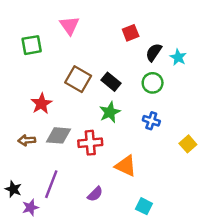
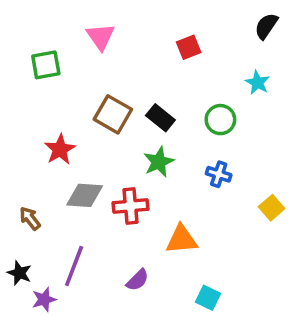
black semicircle: (154, 52) -> (266, 26), moved
brown arrow: (27, 140) -> (30, 218), moved, turned 56
orange triangle: (126, 166) -> (182, 239), turned -30

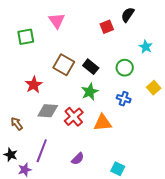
black semicircle: (266, 26) -> (128, 15), moved
red cross: (130, 206) -> (74, 117), turned -36
yellow square: (272, 208) -> (154, 88), moved
orange triangle: (182, 239) -> (103, 123), moved

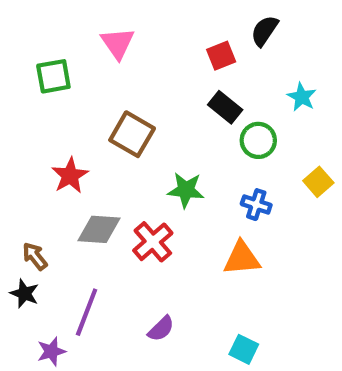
black rectangle: (91, 67) -> (225, 107), moved
green star: (90, 92) -> (186, 190), turned 30
orange triangle: (103, 123) -> (242, 258), moved
black star: (11, 155) -> (25, 293), moved

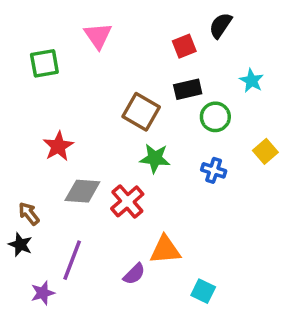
black rectangle: (225, 107) -> (188, 89), turned -52
brown square: (132, 134) -> (141, 112), moved
orange triangle: (242, 258) -> (165, 250), moved

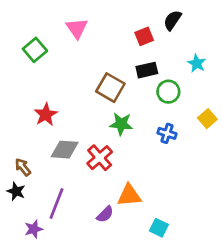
green square: (44, 63) -> (35, 50), turned -30

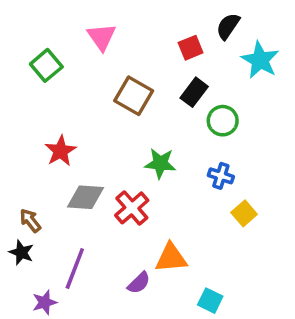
cyan star: (197, 63) -> (260, 60), moved, size x1.5
black rectangle: (147, 70) -> (194, 92), turned -40
brown square: (110, 88) -> (134, 96), moved
yellow square: (207, 119) -> (244, 213), moved

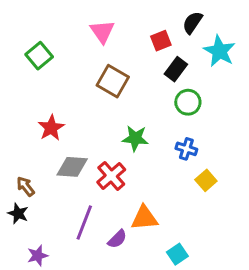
pink triangle: (102, 37) -> (102, 32), moved
black rectangle: (194, 92) -> (176, 69), moved
purple line: (75, 269) -> (84, 222), moved
cyan square: (210, 301) -> (177, 254), turned 30

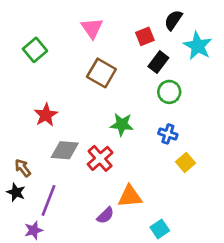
purple line: (84, 222) -> (49, 200), moved

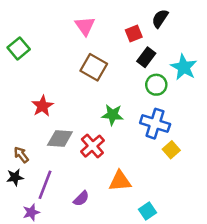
cyan star: (198, 46) -> (184, 67), moved
green square: (35, 50) -> (19, 48), moved
blue cross: (168, 134) -> (155, 124), size x1.6
black star: (16, 192) -> (15, 177), turned -30
purple semicircle: (105, 215) -> (81, 199), moved

